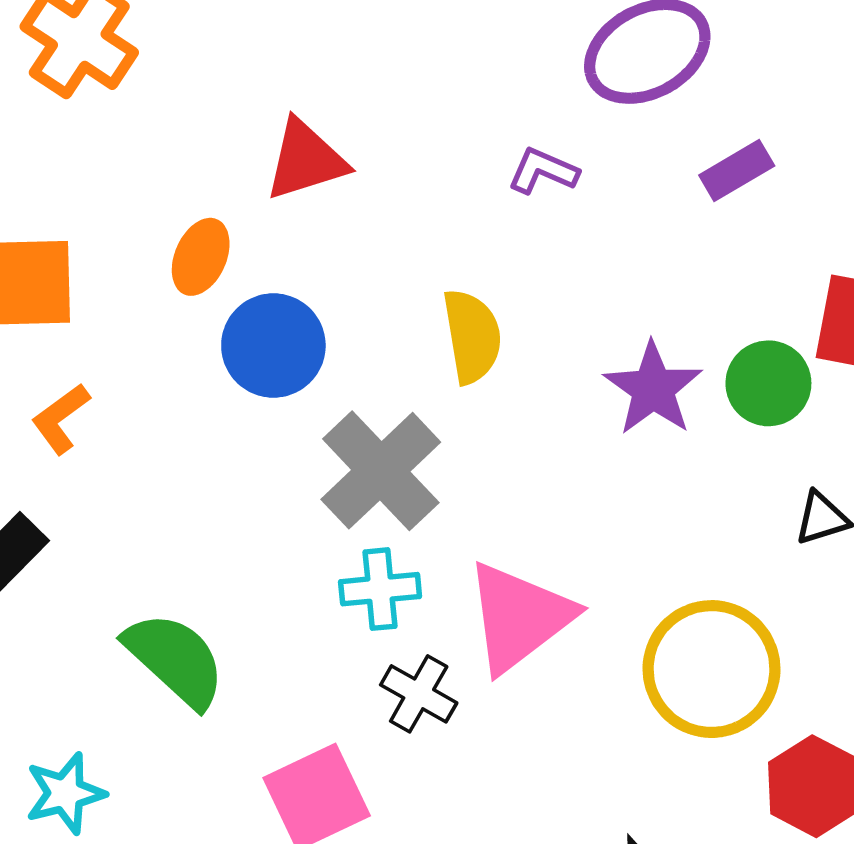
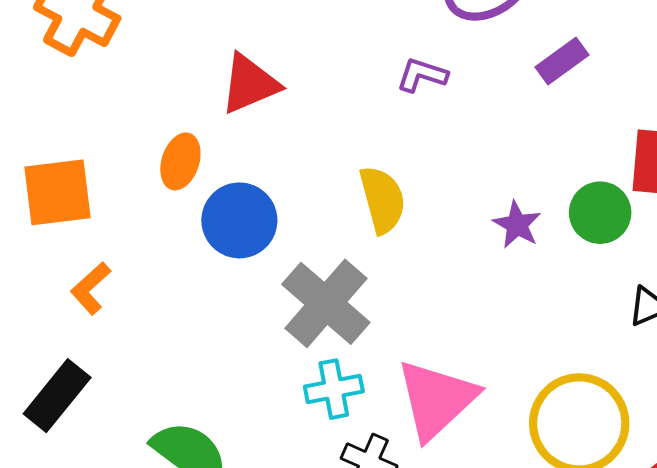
purple star: (653, 389) -> (517, 225), size x0.7

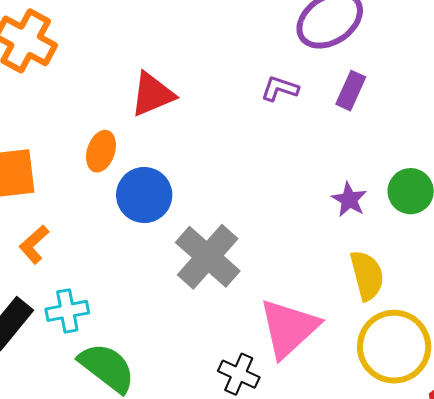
purple rectangle: (562, 61) -> (351, 91), moved, turned -30
yellow semicircle: (382, 200) -> (367, 275), moved
cyan cross: (334, 389) -> (67, 311), moved

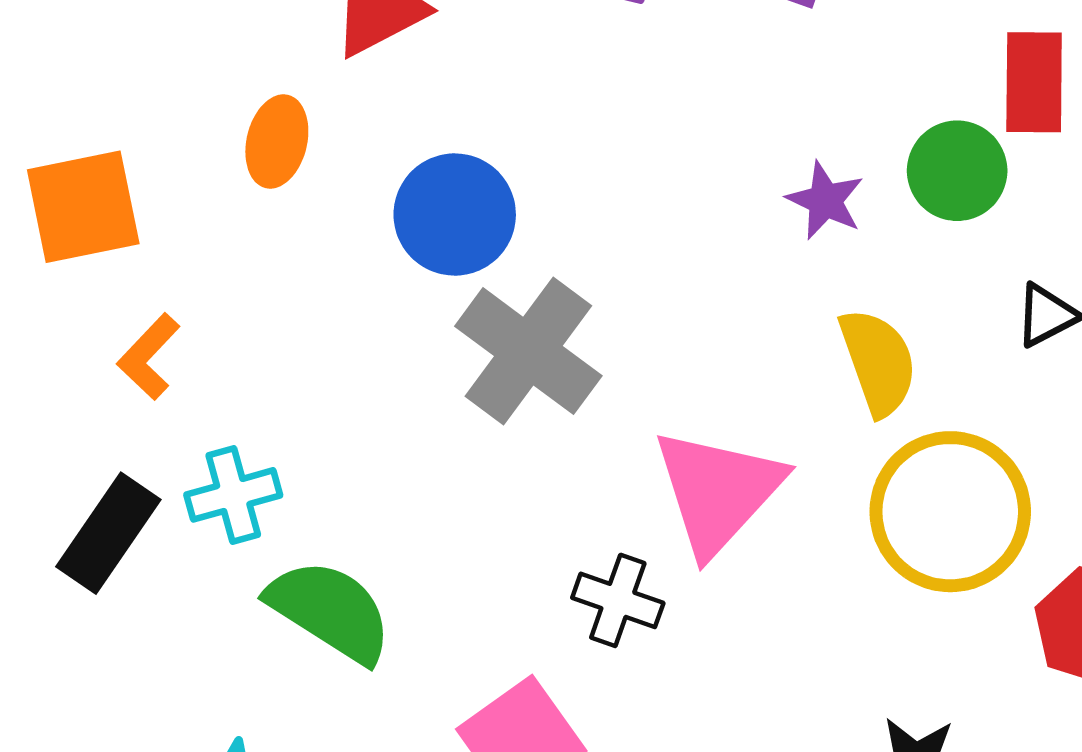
blue circle: (144, 195) -> (455, 215), moved

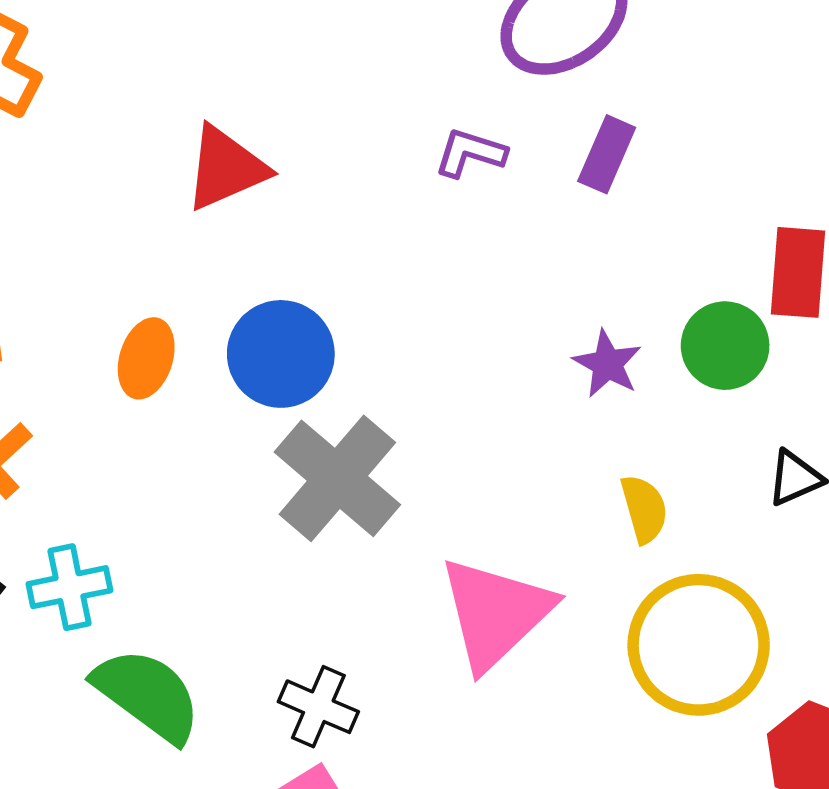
orange ellipse: (277, 141) -> (146, 358), moved
yellow semicircle: (878, 362) -> (644, 509), size x0.7
black cross: (618, 600) -> (318, 707), moved

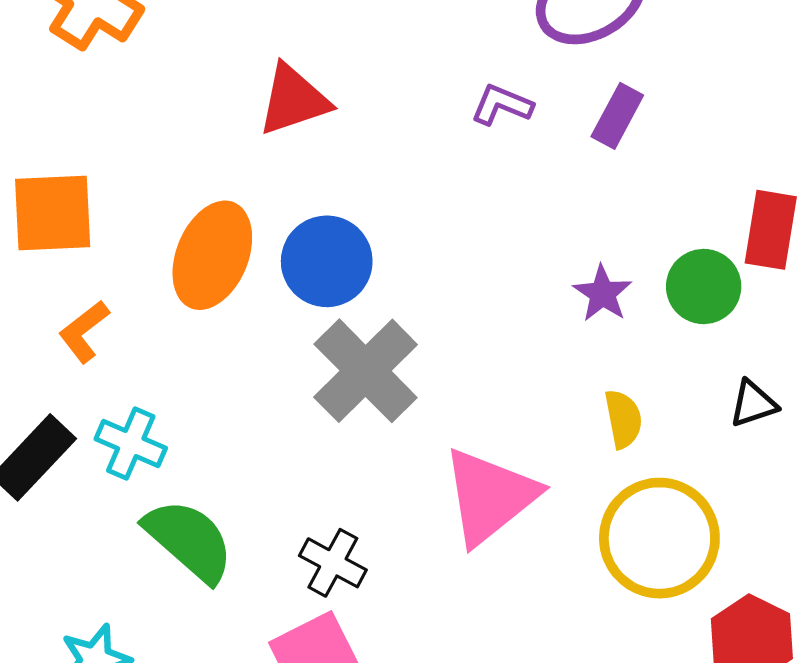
orange ellipse: (146, 358) -> (212, 255), size x1.6
cyan cross: (69, 587) -> (131, 444), turned 30

